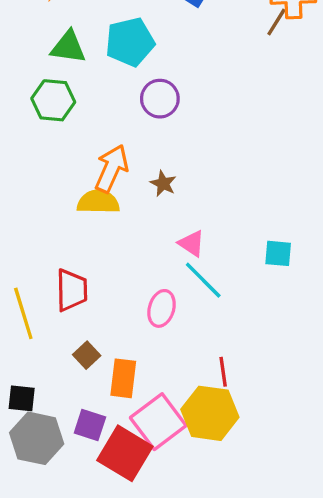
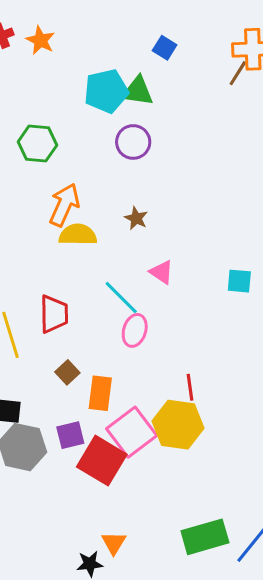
green triangle: (68, 47) -> (138, 91), moved
orange arrow: (112, 169) -> (64, 205), moved
cyan line: (203, 280) -> (121, 298), moved
purple square: (90, 425) -> (70, 435), turned -32

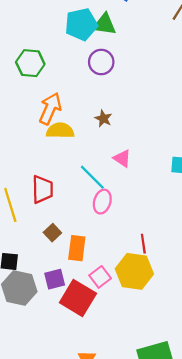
pink square: (132, 432) -> (100, 277), size x0.6

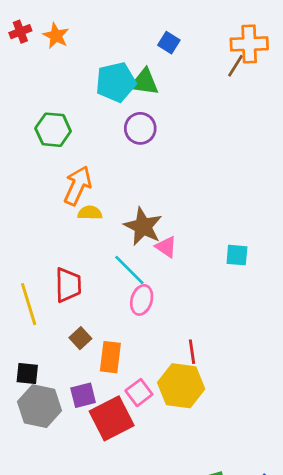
brown star: (103, 119) -> (143, 226), moved, size x1.8
yellow semicircle: (60, 131) -> (90, 213), size x0.7
red square: (78, 298) -> (112, 418), turned 32

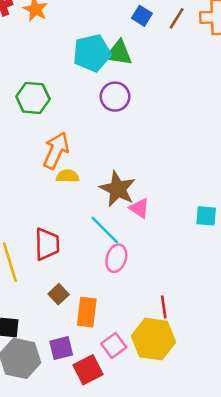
brown line: (236, 66) -> (177, 18), moved
red square: (112, 418) -> (88, 370), size x0.7

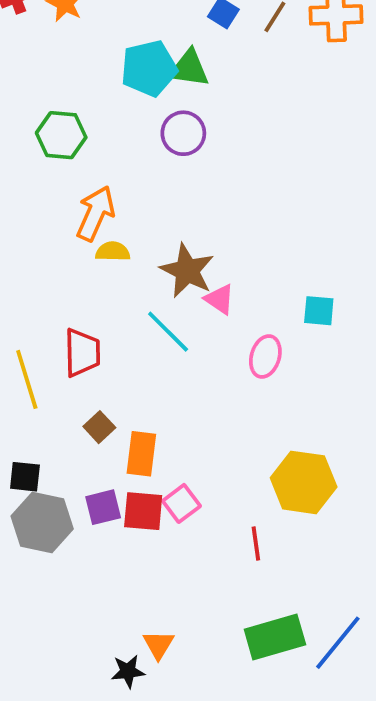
pink ellipse: (116, 258) -> (265, 356), moved
red line: (164, 307) -> (256, 543), moved
yellow hexagon: (153, 339) -> (304, 482), moved
red square: (88, 370) -> (143, 511), moved, turned 32

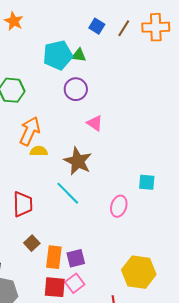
green triangle: (189, 68) -> (79, 55), size x0.7
pink triangle: (220, 299) -> (95, 123), moved
purple square: (103, 507) -> (76, 258), moved

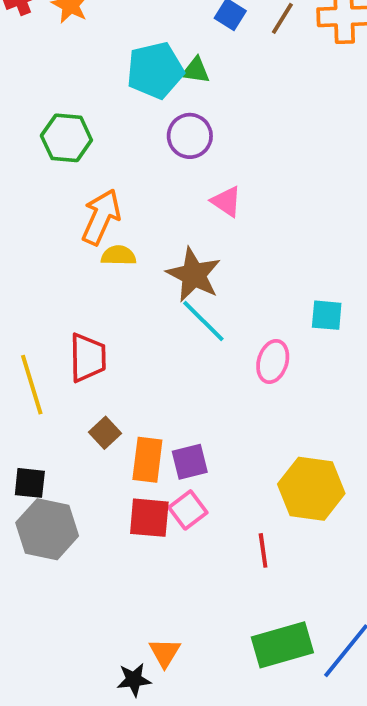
cyan line: (68, 193) -> (203, 321), moved

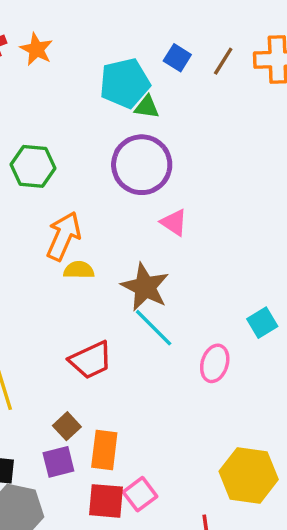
cyan pentagon: (155, 70) -> (125, 83), moved
purple circle: (190, 136) -> (142, 165), size x1.5
cyan square: (327, 315) -> (262, 323), turned -36
red trapezoid: (88, 358) -> (91, 360), moved, turned 66
purple square: (190, 462) -> (58, 462), moved

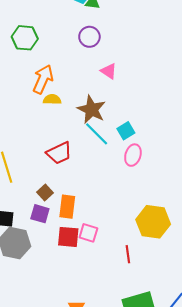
purple circle: (142, 165) -> (89, 37), size x0.6
cyan square: (262, 323) -> (126, 131), moved
purple square: (58, 462) -> (40, 214), turned 30
pink square: (140, 494) -> (88, 233), turned -36

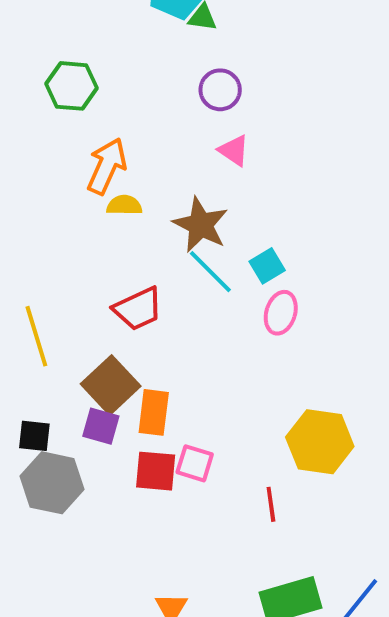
purple circle: (89, 37) -> (220, 90), moved
brown square: (45, 192) -> (111, 385), size x1.8

